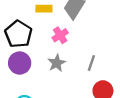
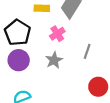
gray line: (91, 63) -> (87, 51), moved

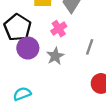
purple circle: (19, 60) -> (28, 48), moved

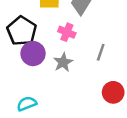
pink cross: (59, 29) -> (67, 32), turned -35

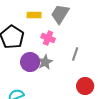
purple circle: (33, 54) -> (30, 62), moved

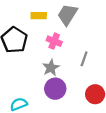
purple circle: (30, 62) -> (55, 89), moved

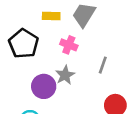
purple circle: (55, 89) -> (44, 86), moved

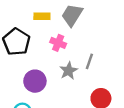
gray star: (65, 75) -> (69, 71), moved

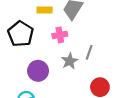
pink cross: (58, 43) -> (60, 35), turned -32

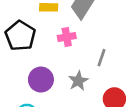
gray star: (70, 61) -> (78, 81), moved

